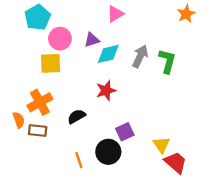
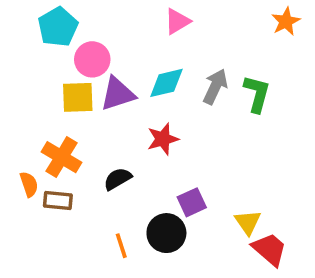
purple triangle: (92, 40) -> (118, 94), moved, size x1.5
orange cross: (40, 102) -> (62, 157), turned -30

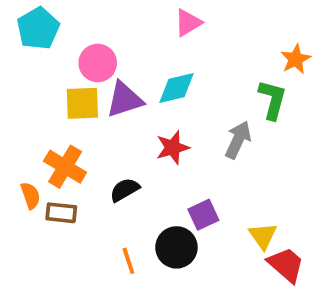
orange star: (286, 21) -> (296, 59), moved
cyan pentagon: (58, 27) -> (38, 28), moved
gray arrow: (215, 87) -> (238, 140), moved

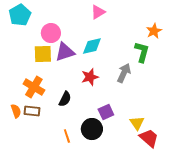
black semicircle: (125, 190) -> (65, 99), turned 147
orange semicircle: (30, 196) -> (16, 111), moved

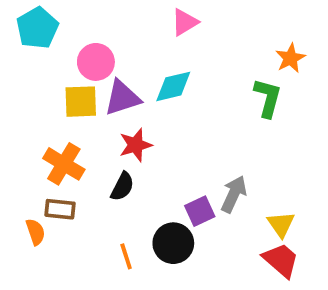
gray arrow: (124, 73) -> (234, 194), moved
red star: (90, 77) -> (136, 145), moved
orange semicircle: (16, 111) -> (35, 232), moved
yellow triangle: (137, 123) -> (281, 224), moved

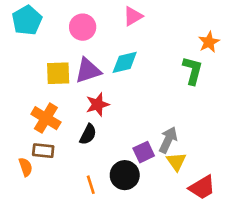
pink circle: (96, 62) -> (83, 27), moved
yellow triangle: (281, 224) -> (176, 162), moved
red trapezoid: (281, 260) -> (202, 187), turned 108

